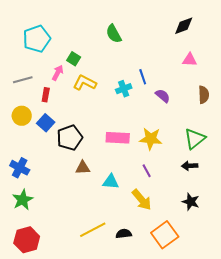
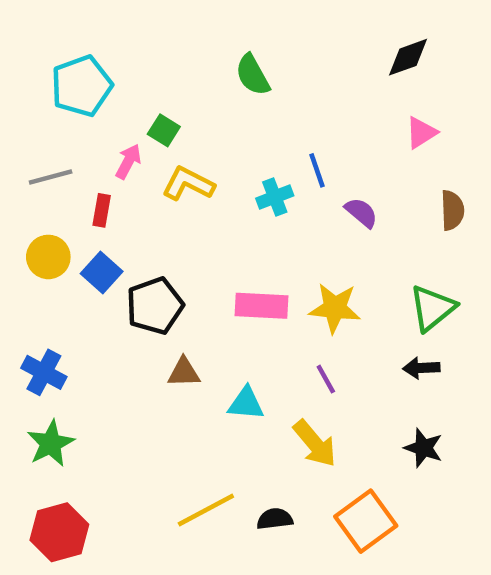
pink triangle: (190, 60) -> (421, 133), turned -35

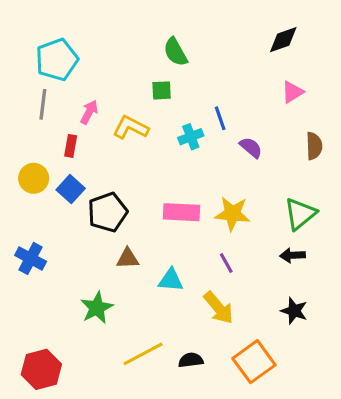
green square: (164, 130) -> (162, 90), moved, turned -35
gray line: (51, 177) -> (43, 104), moved, turned -68
green star: (51, 443) -> (97, 308), moved

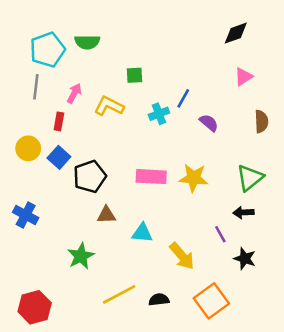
green semicircle: (175, 52) -> (87, 42), moved, turned -60
blue line: (220, 118) -> (183, 98), turned 48
purple line: (226, 263) -> (220, 234), moved

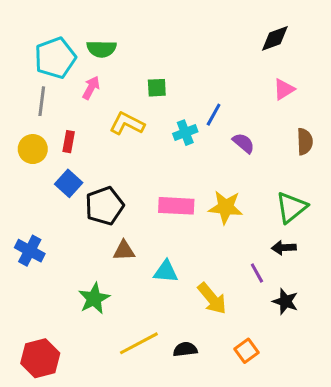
pink arrow: (74, 93) -> (91, 88), moved
yellow circle: (28, 148) -> (33, 149), moved
orange square: (211, 301) -> (246, 351), size x0.6

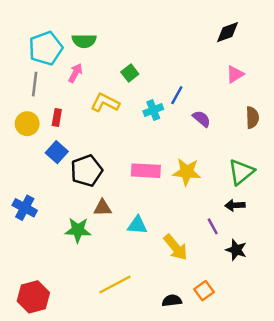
green square: (157, 88) -> (130, 73), turned -35
green star: (94, 298) -> (78, 230), moved, turned 30
black semicircle: (185, 349) -> (172, 301), moved

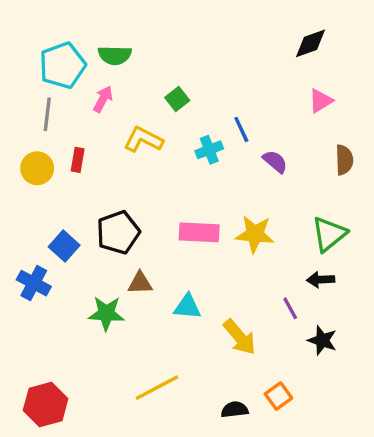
blue line: (177, 95) -> (241, 129), turned -54
blue square: (57, 152) -> (64, 246), moved

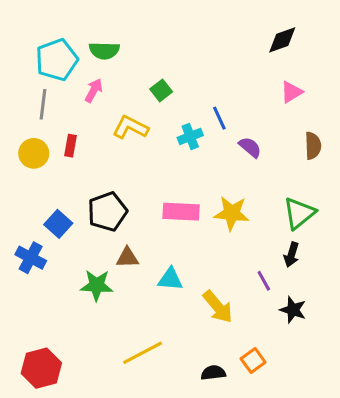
black arrow: (321, 280) -> (291, 255), turned -70

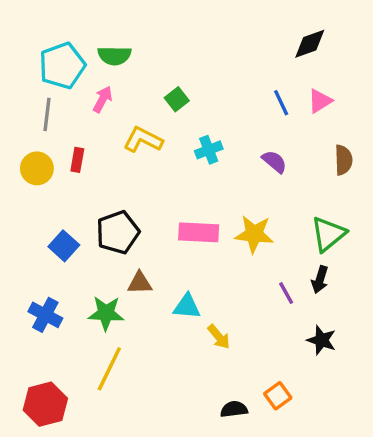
blue line: (219, 118) -> (281, 103), moved
blue cross: (31, 258) -> (45, 315), moved
purple line: (264, 281) -> (286, 293), moved
yellow arrow: (218, 307) -> (219, 337), moved, size x0.7
yellow line: (143, 353) -> (109, 369), moved, turned -36

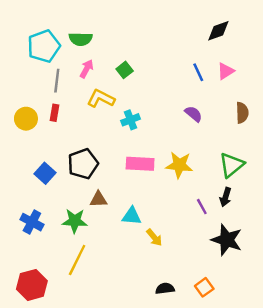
pink arrow: (103, 99) -> (87, 69), moved
gray line: (47, 114) -> (57, 81), moved
cyan cross: (209, 150) -> (131, 120), moved
black star: (322, 340) -> (227, 240), size x1.5
orange square: (278, 396) -> (204, 287), moved

